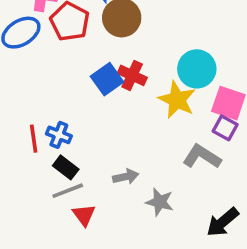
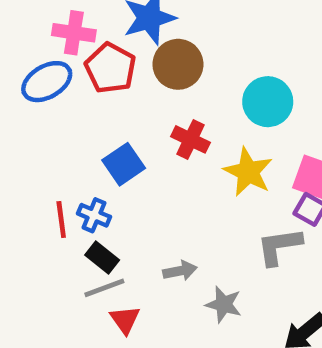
cyan circle: (197, 69) -> (268, 102), moved
blue square: (107, 79) -> (124, 164), moved
gray L-shape: (202, 157) -> (279, 246), turned -42

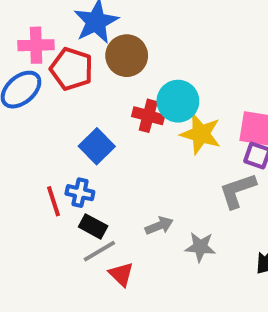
cyan circle: (268, 102) -> (178, 101), moved

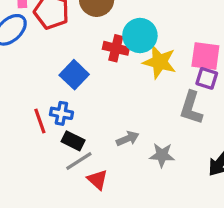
gray L-shape: (237, 191) -> (191, 108), turned -52

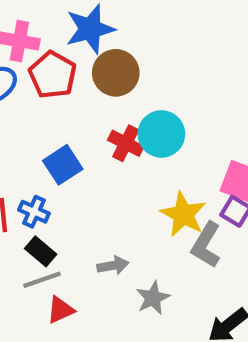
yellow star: (159, 62) -> (183, 214), moved
gray star: (162, 155) -> (153, 298), turned 30
red triangle: (97, 180) -> (61, 310), turned 40

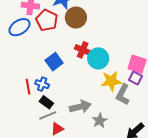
cyan circle: (161, 134) -> (98, 58), moved
yellow star: (183, 214) -> (111, 81), turned -30
gray arrow: (113, 265) -> (80, 107), size x1.5

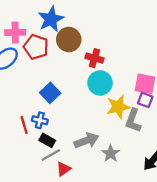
red cross: (83, 50) -> (94, 58), moved

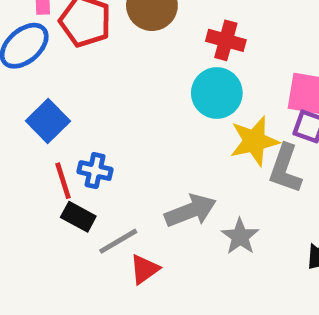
red cross: (94, 58) -> (226, 40), moved
blue square: (50, 93) -> (48, 121), moved
black rectangle: (47, 140) -> (78, 217), moved

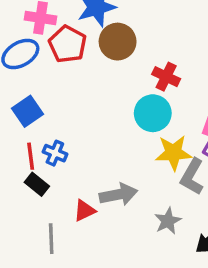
gray star: (240, 237) -> (168, 221), moved
gray line: (118, 241) -> (51, 239), moved, turned -72
red triangle: (144, 269) -> (84, 211), moved

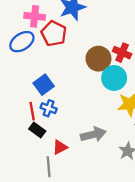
brown circle: (118, 42) -> (98, 59), moved
blue square: (28, 111) -> (44, 85), moved
red triangle: (84, 211) -> (60, 147), moved

